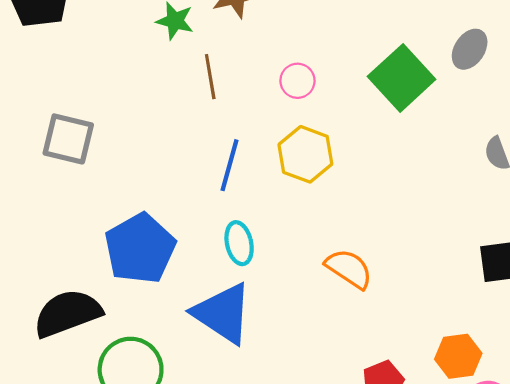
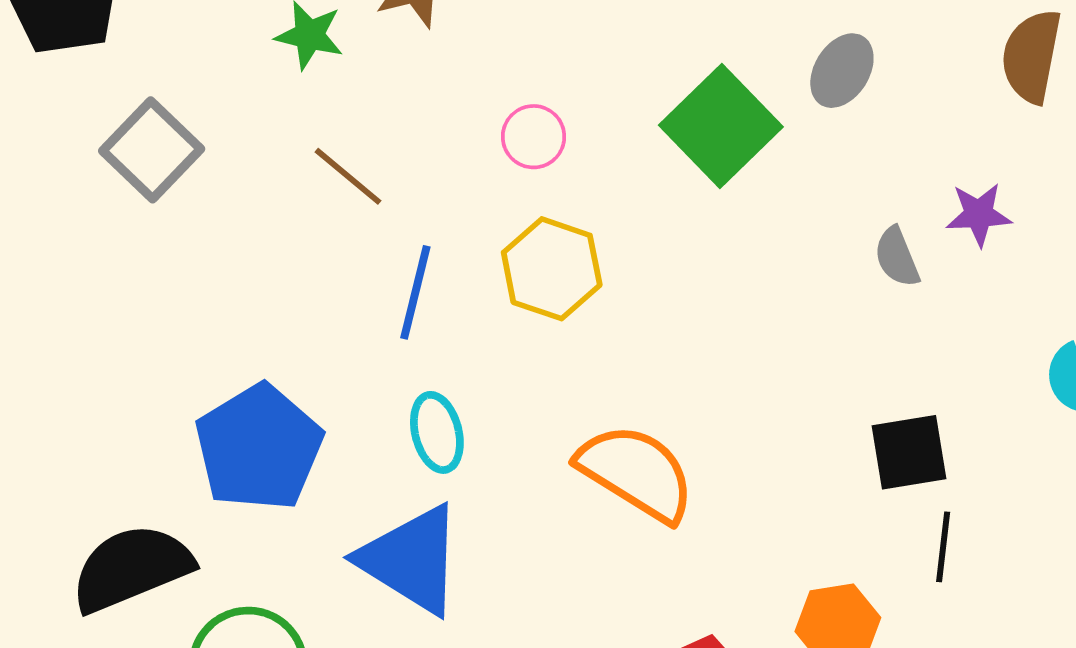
brown line: (210, 77) -> (348, 176), moved, turned -39
gray square: (68, 139) -> (152, 150), moved, turned 32
orange semicircle: (349, 269) -> (636, 473), size x1.4

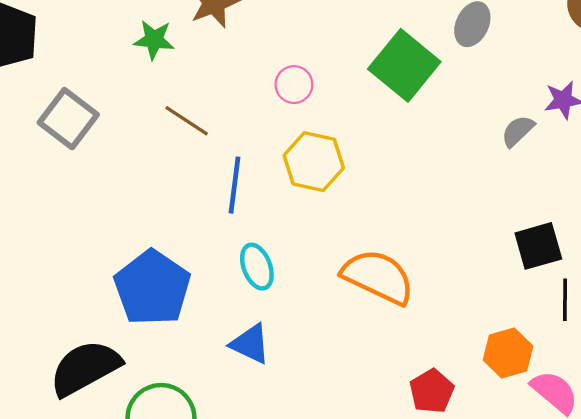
gray semicircle: (897, 257) -> (518, 131), turned 75
blue triangle: (411, 560) -> (250, 344), size x0.6

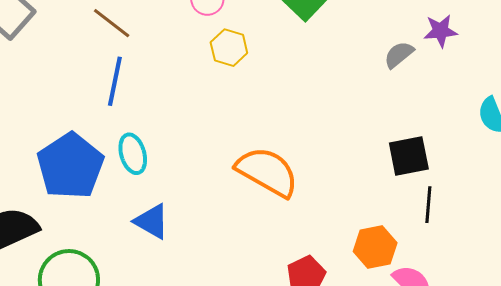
yellow hexagon: (314, 162) -> (229, 48), moved, size x0.7
blue line: (235, 185) -> (115, 81), moved
cyan ellipse: (257, 267) -> (133, 154), moved

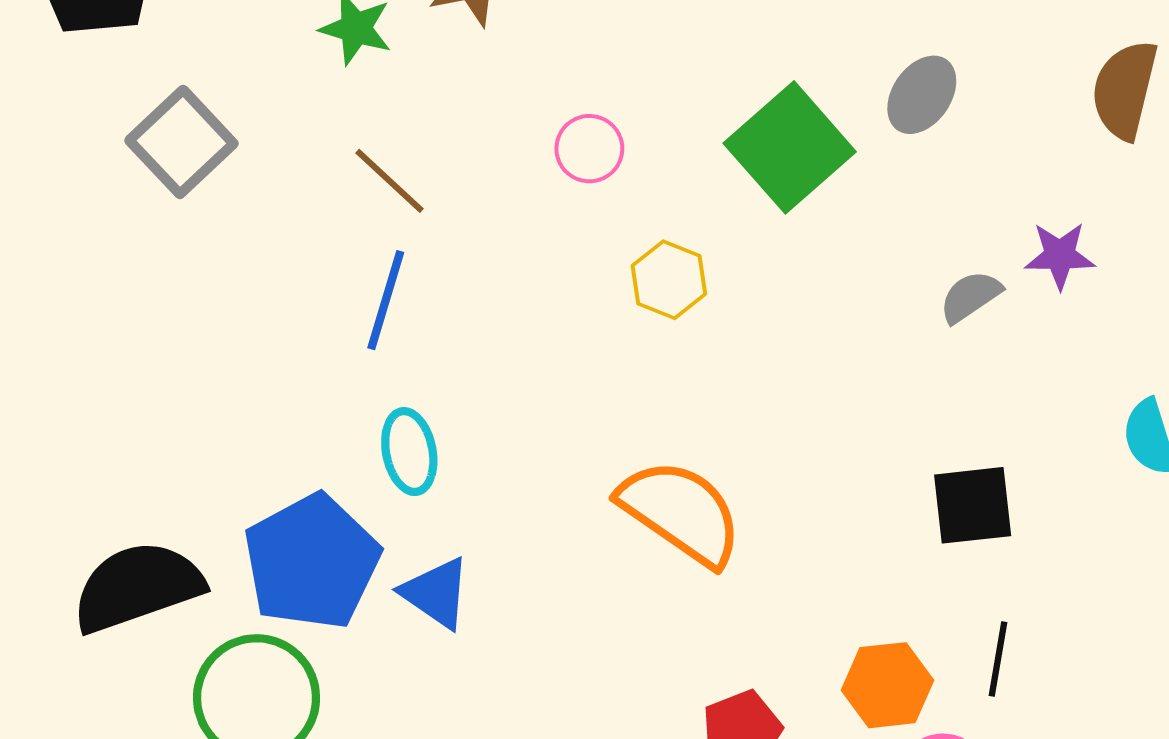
yellow hexagon: (229, 48) -> (669, 280), moved
blue pentagon: (70, 166) -> (312, 562), moved
black line: (428, 205) -> (998, 659), moved

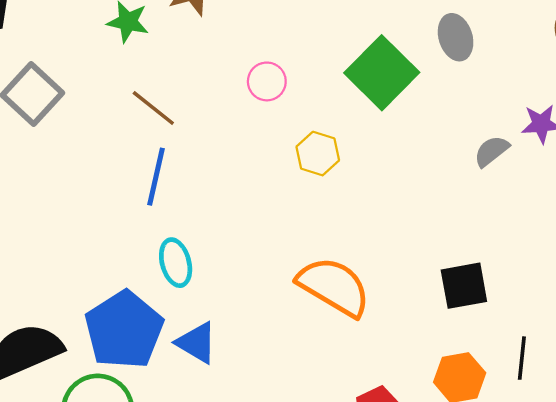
gray ellipse: (922, 95) -> (456, 37), turned -48
black square: (973, 505) -> (464, 286), moved

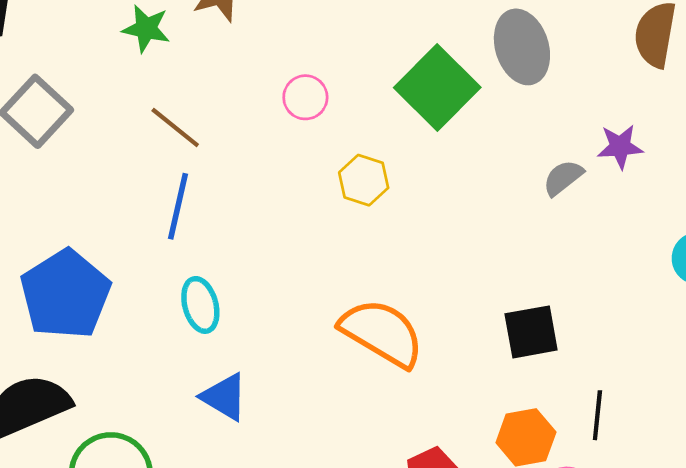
gray ellipse: (456, 37) -> (522, 47), size x1.4
blue pentagon: (124, 330) -> (65, 294), moved

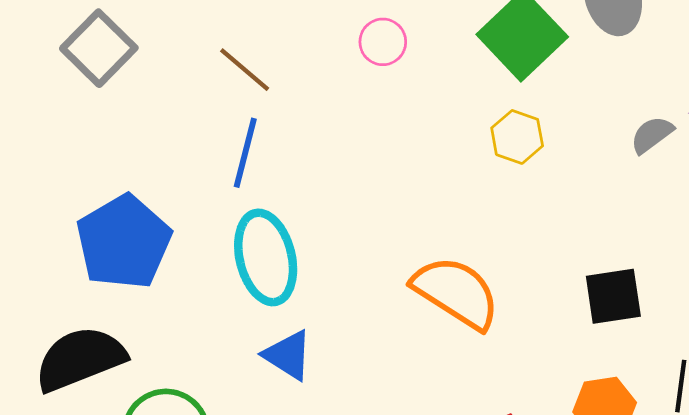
yellow hexagon: (364, 180) -> (517, 137), moved
cyan ellipse: (200, 305) -> (266, 257), size x1.6

